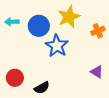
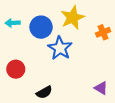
purple triangle: (97, 72) -> (101, 88), moved
red circle: (15, 78) -> (16, 69), moved

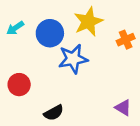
cyan arrow: (13, 23) -> (15, 28), turned -32
blue star: (60, 48) -> (73, 59), turned 30

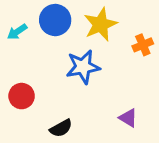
blue circle: (50, 33) -> (55, 20), moved
purple triangle: (123, 108) -> (128, 118), moved

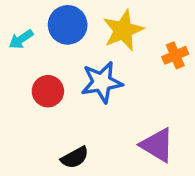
red circle: (22, 96) -> (48, 91), moved
purple triangle: (128, 118) -> (157, 145), size x1.5

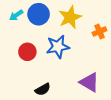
cyan arrow: (21, 39) -> (16, 15), moved

